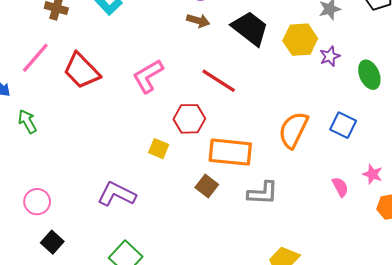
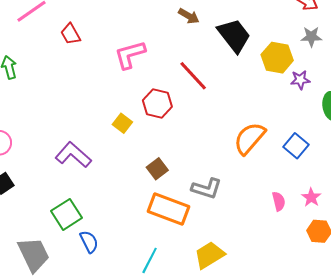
red trapezoid: (81, 71) -> (71, 34), size x0.6
orange rectangle: (230, 152) -> (168, 209), moved

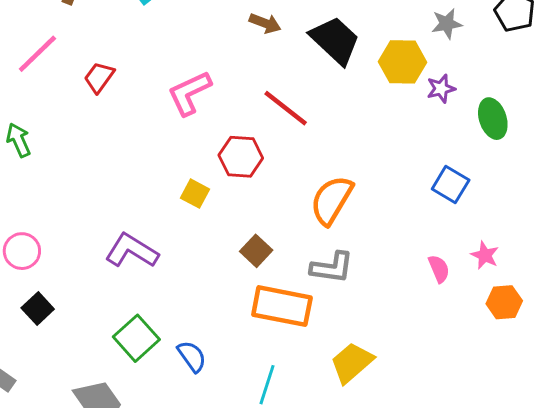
red trapezoid: (71, 34) -> (99, 77), turned 75
orange semicircle: (249, 138) -> (332, 200), moved
blue semicircle: (89, 242) -> (192, 356), moved

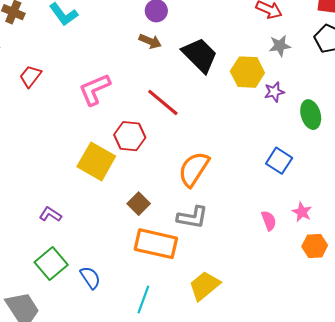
yellow square: (195, 194) -> (96, 161), size x1.8
purple L-shape: (132, 251) -> (50, 214), moved, size x0.6

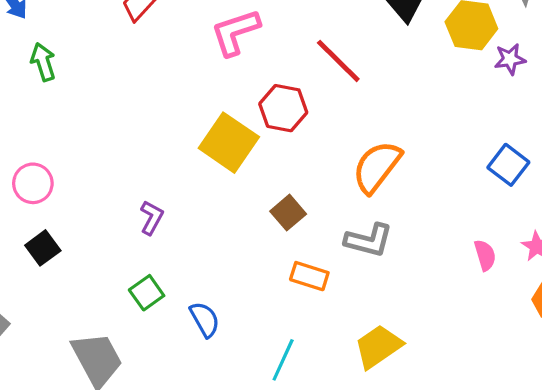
purple L-shape: (50, 214) -> (152, 218), turned 80
orange rectangle: (156, 244) -> (309, 276), size x0.6
green square: (51, 263) -> (147, 293), size x0.7

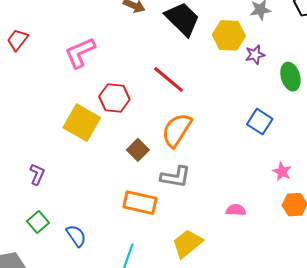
red line: (338, 61) -> (169, 79), moved
brown square: (288, 213) -> (138, 150), moved
pink semicircle: (485, 255) -> (236, 210), moved, turned -66
orange rectangle: (309, 276) -> (140, 203), size x1.4

